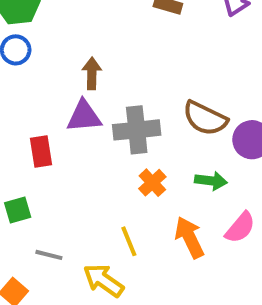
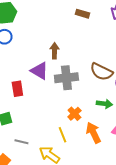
brown arrow: (92, 73) -> (54, 51), moved
purple triangle: (84, 116) -> (39, 71), turned 36
orange cross: (152, 183) -> (74, 114), moved

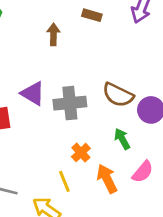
brown arrow: (54, 51) -> (53, 34), moved
green arrow: (104, 104) -> (122, 139), turned -126

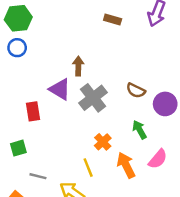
brown arrow: (53, 34) -> (78, 66), moved
brown semicircle: (118, 95) -> (136, 90), size x0.7
gray cross: (70, 103) -> (93, 98), turned -32

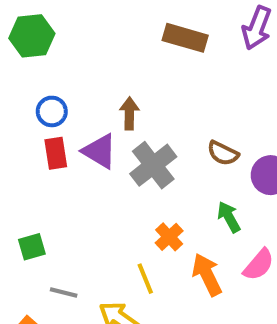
brown rectangle: (113, 20) -> (185, 38), size x1.5
blue circle: (17, 48) -> (52, 111), moved
red rectangle: (33, 111) -> (56, 153), moved

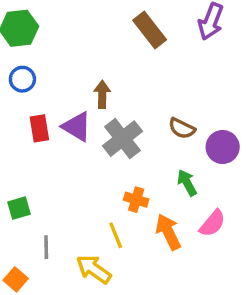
brown rectangle: (185, 38) -> (150, 30), turned 36
blue circle: (52, 111) -> (22, 79), moved
orange cross: (169, 237) -> (136, 200), turned -30
gray line: (64, 293) -> (46, 247), turned 75

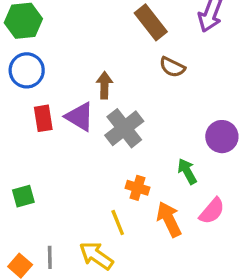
blue circle: (22, 79) -> (27, 70), size x1.4
brown semicircle: (182, 128) -> (172, 67), moved
gray line: (46, 247) -> (50, 257), moved

